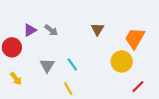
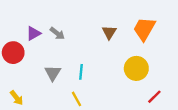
orange trapezoid: (135, 38) -> (144, 29), moved
cyan line: (72, 64) -> (81, 72), turned 40
yellow arrow: (16, 79) -> (17, 98), moved

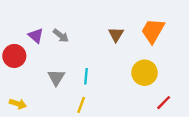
purple triangle: (34, 33) -> (36, 36), turned -49
yellow arrow: (17, 98) -> (18, 104), turned -35
yellow line: (76, 99) -> (81, 105), turned 49

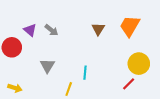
yellow circle: (145, 73) -> (139, 64), moved
cyan line: (86, 76) -> (85, 73), moved
red line: (164, 103) -> (129, 84), moved

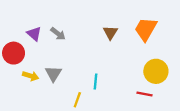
red line: (129, 84) -> (145, 94), turned 56
yellow arrow: (15, 88) -> (31, 76), moved

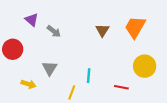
purple triangle: (34, 34) -> (32, 20), moved
yellow arrow: (31, 76) -> (28, 84), moved
red line: (145, 94) -> (121, 87), moved

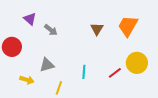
gray triangle: (50, 68) -> (47, 65), turned 42
red line: (121, 87) -> (115, 73), moved, turned -48
yellow line: (72, 93) -> (59, 88), moved

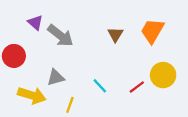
gray arrow: (51, 30) -> (60, 36), size x1.6
cyan line: (84, 72) -> (100, 86), turned -48
yellow arrow: (27, 80) -> (32, 95), size x1.6

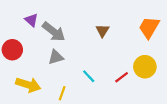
orange trapezoid: (152, 31) -> (149, 27), moved
gray triangle: (56, 77) -> (56, 57), moved

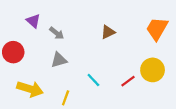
brown triangle: (102, 31) -> (108, 32), turned 32
gray arrow: (54, 32) -> (57, 33), size x0.6

